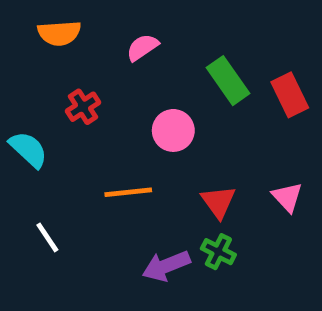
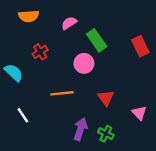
green rectangle: (228, 81) -> (97, 40), moved
pink triangle: (287, 197) -> (139, 113), moved
green cross: (218, 252) -> (106, 134), moved
purple arrow: (166, 266) -> (81, 129), turned 130

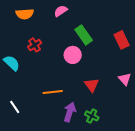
pink semicircle: (69, 23) -> (61, 11), moved
orange line: (62, 93) -> (53, 92), moved
pink triangle: (139, 113) -> (125, 79), moved
white line: (23, 115) -> (15, 107), moved

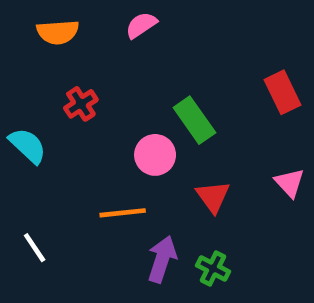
green rectangle: (84, 35) -> (194, 120), moved
pink circle: (73, 55) -> (155, 155), moved

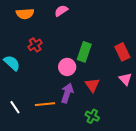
red rectangle: (283, 92) -> (122, 52), moved
green rectangle: (194, 120) -> (84, 52), turned 54
orange line: (123, 213) -> (45, 104), moved
purple arrow: (162, 259) -> (67, 93), moved

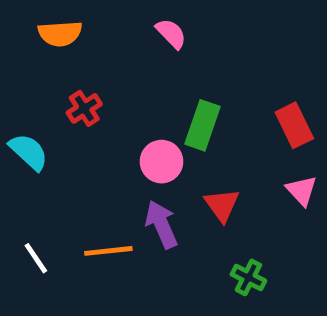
pink semicircle: (61, 11) -> (171, 34), moved, turned 80
purple arrow: (67, 93) -> (161, 224), turned -42
green cross: (92, 116) -> (248, 277), moved

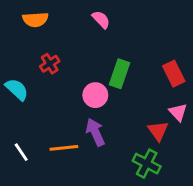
red triangle: (222, 205) -> (158, 131), moved
green cross: (248, 277) -> (147, 164), size x1.4

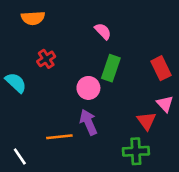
pink semicircle: (101, 20) -> (103, 31), moved
white line: (21, 152) -> (20, 157), moved
green cross: (147, 164) -> (136, 151), turned -30

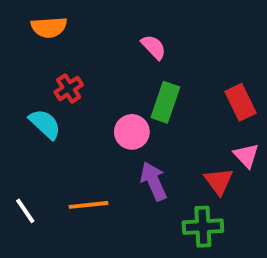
cyan semicircle: (16, 83) -> (45, 124), moved
purple arrow: (88, 122) -> (154, 181), moved
white line: (20, 157) -> (25, 211), moved

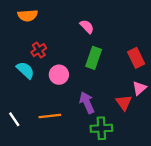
pink circle: (132, 132) -> (59, 75), moved
pink triangle: (246, 156) -> (139, 88), turned 32
green cross: (203, 227) -> (101, 128), moved

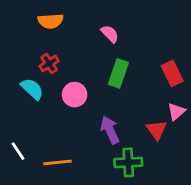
orange semicircle: (28, 15) -> (51, 21), moved
orange line: (50, 116) -> (58, 162), moved

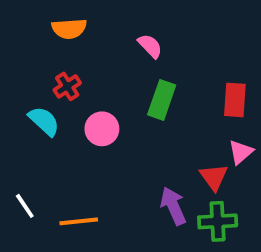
red rectangle: (172, 73) -> (235, 100), turned 30
purple arrow: (110, 130) -> (173, 206), moved
green cross: (128, 162) -> (218, 221), moved

